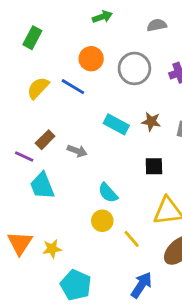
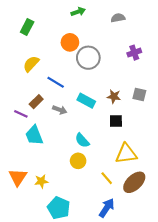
gray circle: (134, 68) -> (88, 58), moved
blue line: (73, 87) -> (56, 82), moved
brown star: (151, 122) -> (114, 97), moved
cyan rectangle: (116, 124) -> (86, 101), moved
yellow line: (132, 239) -> (107, 178), moved

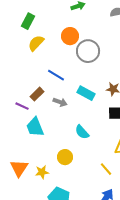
yellow semicircle: (31, 64) -> (36, 43), moved
yellow circle: (78, 161) -> (65, 157), moved

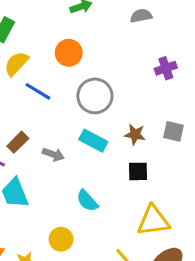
gray circle: (88, 51) -> (95, 96), moved
blue line: (56, 75) -> (38, 91), moved

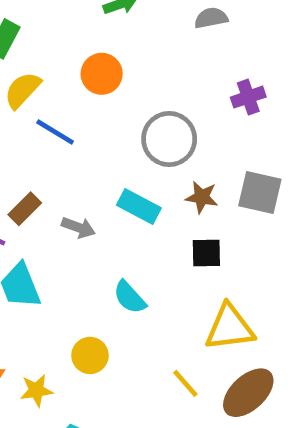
gray circle: (95, 96) -> (169, 139), moved
gray square: (173, 131) -> (260, 193), size x1.4

